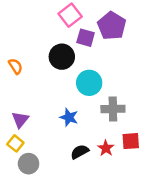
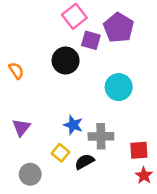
cyan circle: (89, 83) -> (119, 87), moved
gray cross: (113, 109) -> (101, 136), moved
yellow square: (15, 143) -> (60, 153), moved
red star: (106, 148) -> (144, 176), moved

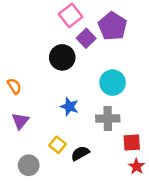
purple square: (91, 40) -> (86, 38), turned 30
orange semicircle: (16, 71) -> (14, 86), moved
blue star: (73, 125) -> (69, 107), moved
gray cross: (101, 136) -> (108, 119), moved

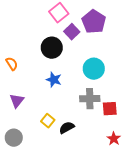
orange semicircle: (14, 86) -> (12, 64), moved
blue star: (69, 107) -> (54, 80), moved
red square: (132, 142) -> (110, 109), moved
gray circle: (29, 165) -> (14, 138), moved

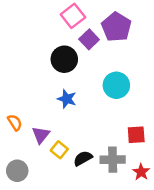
orange semicircle: (12, 64) -> (15, 122), moved
gray cross: (90, 99) -> (113, 160), moved
purple triangle: (17, 101) -> (41, 135), moved

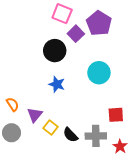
pink square: (73, 16) -> (62, 14), turned -30
black semicircle: (83, 158) -> (71, 135), turned -105
gray circle: (17, 171) -> (12, 133), moved

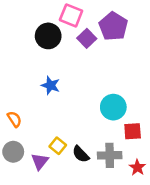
black circle: (55, 51) -> (48, 36), moved
cyan circle: (99, 73) -> (113, 107), moved
blue star: (57, 84) -> (51, 85), moved
purple triangle: (35, 115) -> (40, 161), moved

